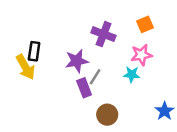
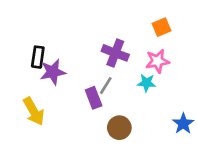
purple cross: (104, 34) -> (115, 53), moved
purple star: (77, 61) -> (53, 72), moved
yellow arrow: (25, 67) -> (34, 111), moved

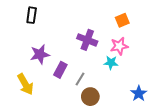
black rectangle: (38, 57) -> (32, 15), moved
gray line: (106, 86) -> (80, 79), moved
purple rectangle: (94, 98) -> (60, 70), moved, turned 49

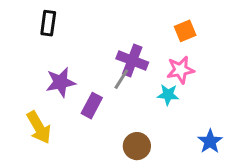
gray line: (80, 79) -> (121, 79), moved

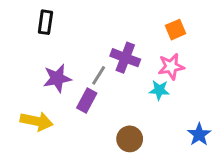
gray line: (121, 79) -> (99, 75), moved
yellow arrow: (39, 127) -> (37, 121), turned -48

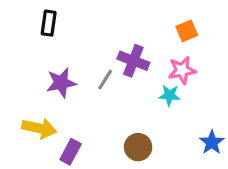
purple rectangle: (87, 100) -> (71, 152), moved

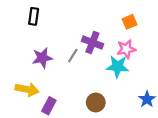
cyan star: (169, 95) -> (118, 66), size x1.5

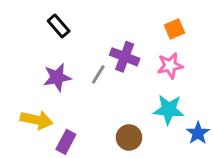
black rectangle: (34, 16) -> (59, 26), moved, turned -49
cyan star: (118, 66) -> (169, 110), moved

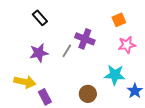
pink star: (170, 66) -> (127, 45), moved
purple rectangle: (66, 142) -> (45, 97), turned -56

